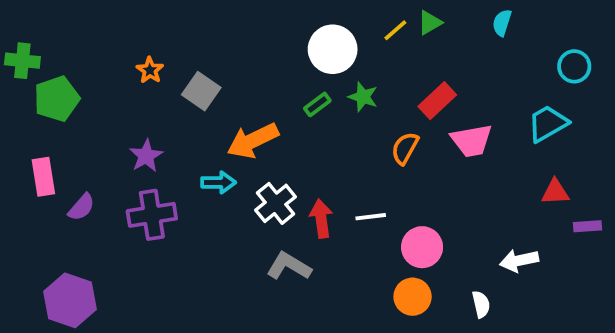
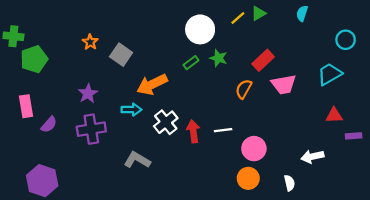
gray L-shape: (289, 266) -> (137, 160), moved

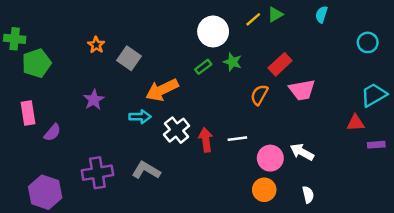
cyan trapezoid: (330, 74) -> (374, 95), moved
purple cross: (91, 129) -> (97, 173), moved
white arrow: (312, 157) -> (302, 152), moved, turned 40

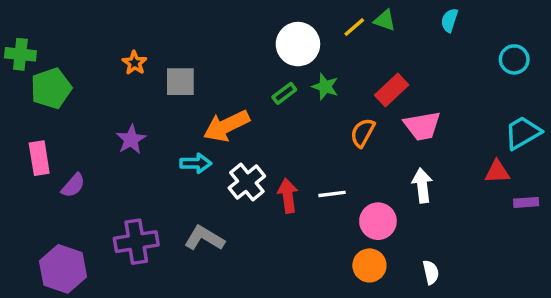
green triangle: (275, 14) -> (385, 20), turned 49
gray square: (129, 58) -> (180, 82), turned -35
white arrow: (302, 152) -> (422, 185), moved, turned 55

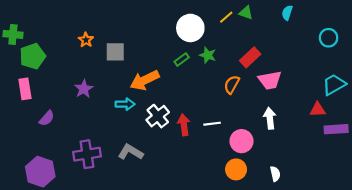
pink rectangle: (39, 158) -> (25, 89), moved
purple rectangle: (526, 202) -> (336, 129), size x1.5

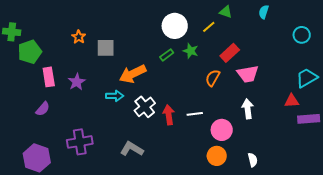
yellow line: (226, 17) -> (209, 27), moved
pink rectangle: (25, 89) -> (49, 77), moved
gray L-shape: (131, 152) -> (132, 149), moved

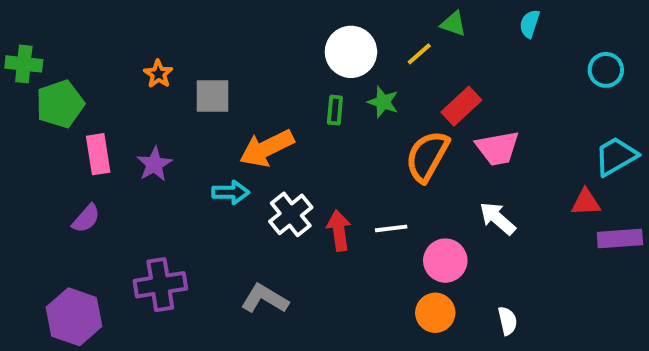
green rectangle: (167, 55) -> (335, 110), turned -48
orange semicircle: (213, 78) -> (427, 156), size x1.5
white arrow: (248, 109) -> (497, 218), turned -42

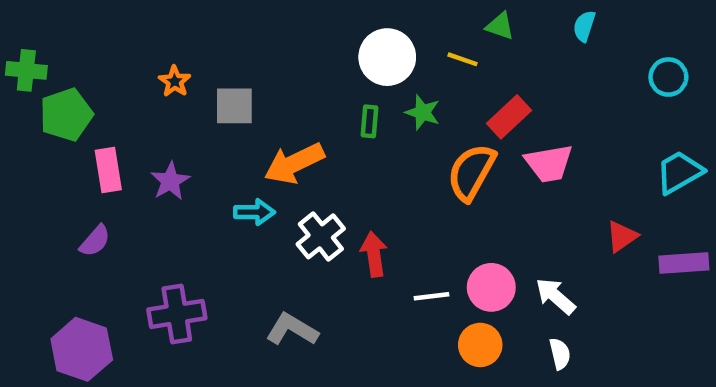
yellow line: (419, 54) -> (462, 59), turned 60
red triangle: (586, 202) -> (622, 236), moved, turned -32
white arrow: (497, 218) -> (555, 296), moved
white line: (391, 228) -> (431, 296), moved

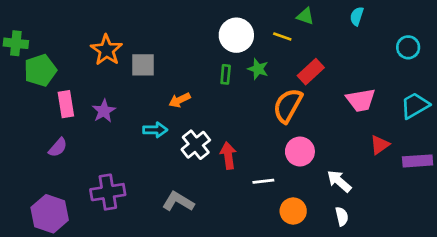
orange star: (175, 81) -> (106, 50), size x1.6
orange arrow: (294, 163) -> (180, 100), size x0.6
pink trapezoid: (549, 163) -> (361, 100), moved
pink circle: (491, 287) -> (300, 151), moved

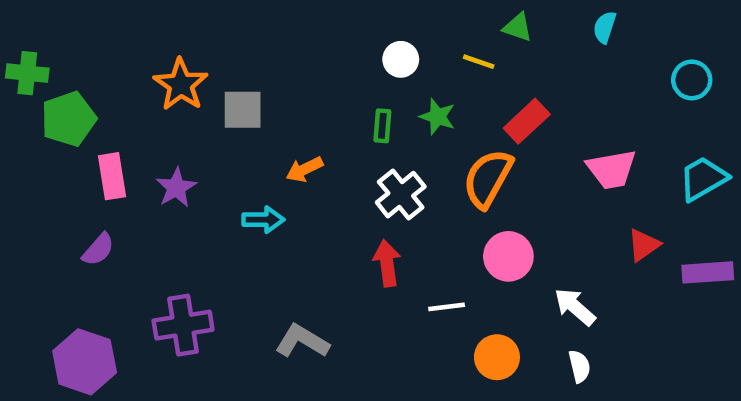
white circle: (236, 35) -> (401, 59), size x0.6
white cross: (196, 145) -> (401, 195), moved

